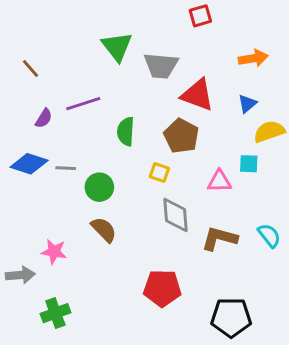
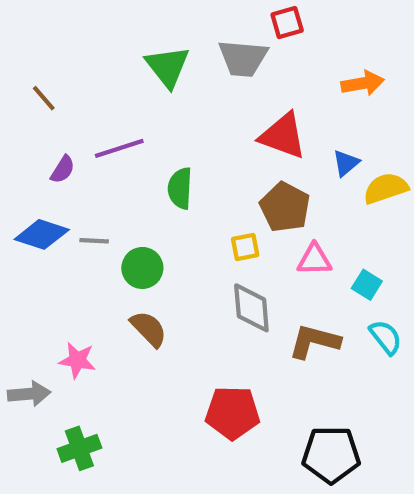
gray trapezoid: (161, 66) -> (243, 58), moved
blue triangle: (247, 104) -> (346, 163), moved
brown pentagon: (181, 136) -> (285, 207), moved
cyan square: (249, 164) -> (367, 285), moved, turned 30
yellow square: (159, 172) -> (245, 247), moved, turned -30

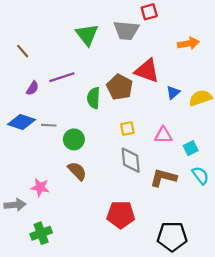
blue triangle: (346, 163) -> (173, 93), moved
brown pentagon: (285, 207) -> (120, 87), moved
cyan square: (367, 285) -> (191, 148), turned 32

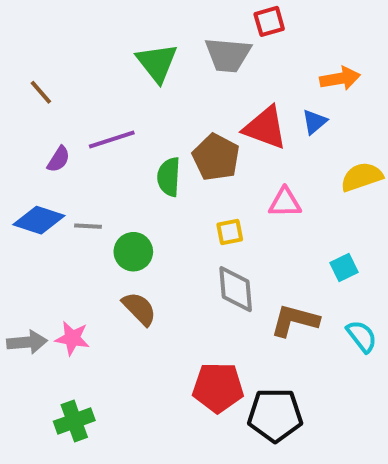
blue triangle: (173, 93) -> (314, 122), moved
pink triangle: (163, 135) -> (285, 202), moved
cyan semicircle: (200, 175) -> (362, 336), moved
gray arrow: (15, 205) -> (27, 342), moved
black pentagon: (172, 236) -> (275, 415), moved

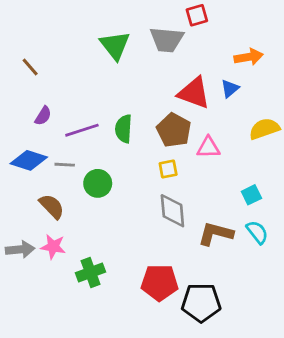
purple line: (112, 139) -> (82, 130), moved
brown pentagon: (216, 157) -> (174, 130), moved
brown semicircle: (139, 309) -> (52, 206), moved
cyan semicircle: (362, 336) -> (257, 232), moved
green cross: (74, 421) -> (91, 272), moved

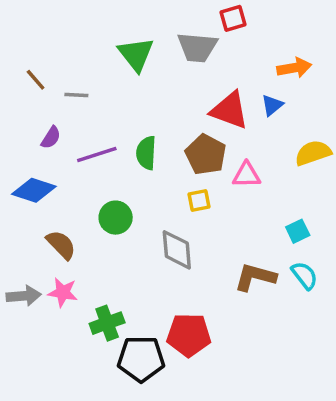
gray line: (65, 165) -> (76, 95), moved
gray diamond: (172, 211) -> (177, 250), moved
black pentagon: (201, 303) -> (141, 359), moved

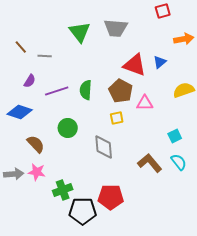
red square: (233, 18) -> (163, 11), moved
orange arrow: (294, 68) -> (184, 39), moved
brown L-shape: (255, 277) -> (150, 163), turned 35

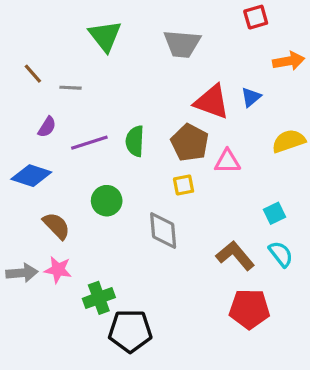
green triangle: (80, 32) -> (105, 36), moved
red pentagon: (111, 197) -> (249, 309), moved

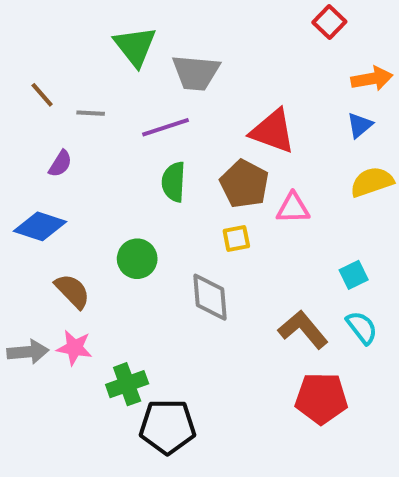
red square: (256, 17) -> (329, 22), turned -30
gray trapezoid: (182, 44) -> (196, 73), moved
blue triangle: (251, 97) -> (360, 125), moved
purple line: (89, 143) -> (165, 127), moved

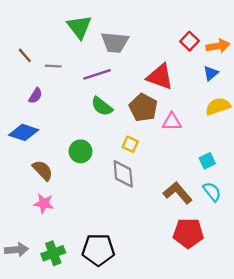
red square: (329, 22) -> (189, 41), moved
green semicircle: (174, 182) -> (102, 106), turned -55
yellow square: (236, 238) -> (130, 144), moved, turned 35
gray arrow: (28, 352) -> (17, 250), moved
green cross: (127, 384) -> (53, 253), moved

